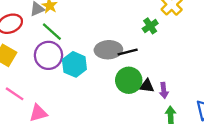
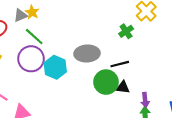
black line: (128, 52) -> (120, 64), moved
purple arrow: (164, 90) -> (145, 100), moved

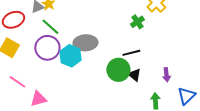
gray ellipse: (87, 53) -> (85, 43), moved
black triangle: (123, 87) -> (134, 75), turned 32
purple arrow: (145, 100) -> (166, 75), moved

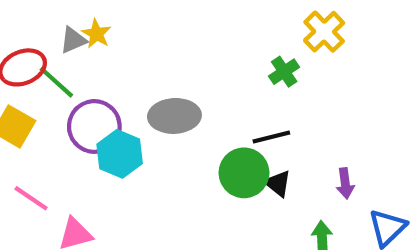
green line: (50, 27) -> (56, 82), moved
cyan hexagon: (70, 56) -> (120, 154), moved

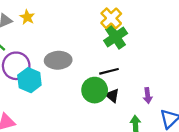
yellow cross: (324, 32) -> (111, 18), moved
yellow star: (96, 34) -> (27, 17), moved
green cross: (284, 72) -> (116, 37), size x1.5

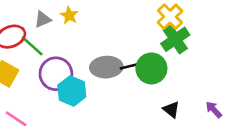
black line: (109, 71) -> (132, 66), moved
green circle: (95, 90) -> (151, 68), moved
purple arrow: (148, 96) -> (214, 110), turned 144

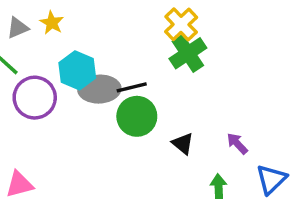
green circle: (151, 68) -> (137, 116), moved
cyan hexagon: (72, 91) -> (77, 70), moved

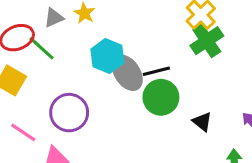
gray ellipse: (99, 89) -> (127, 73), turned 60
purple circle: (35, 98) -> (69, 113), moved

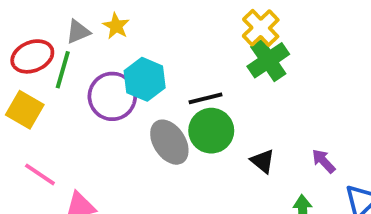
green line: (42, 48) -> (63, 70), turned 64
gray ellipse: (127, 73) -> (169, 142), moved
purple circle: (69, 113) -> (112, 96), moved

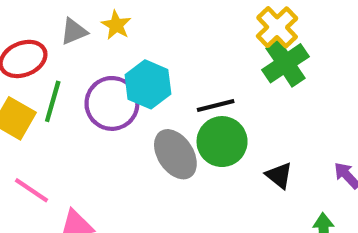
green line: (63, 70) -> (53, 101), moved

